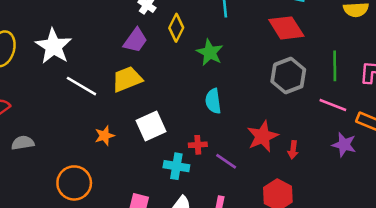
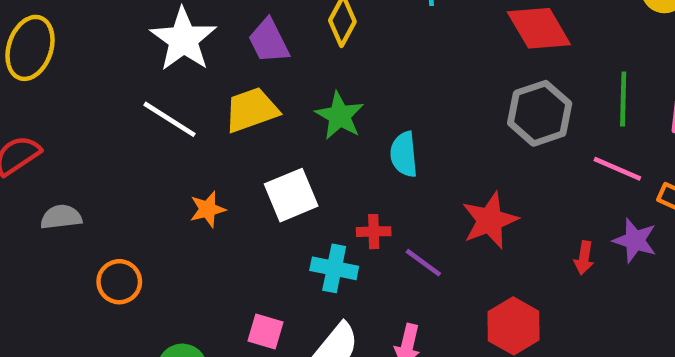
purple trapezoid: (135, 40) -> (269, 41), turned 116
white star: (53, 46) -> (183, 39), moved
green star: (210, 52) -> (340, 116), moved
red arrow: (293, 150) -> (584, 258), moved
orange circle: (74, 183) -> (119, 282), moved, size x0.7

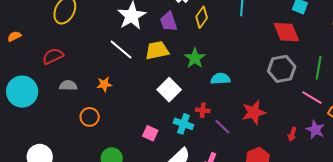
cyan semicircle: (404, 154) -> (220, 79), turned 84
white square: (291, 195) -> (169, 90), turned -30
orange star: (208, 209) -> (104, 84), moved
pink square: (265, 332) -> (150, 133), moved

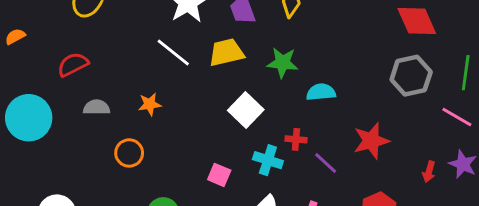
green star: (195, 58) -> (283, 63), turned -30

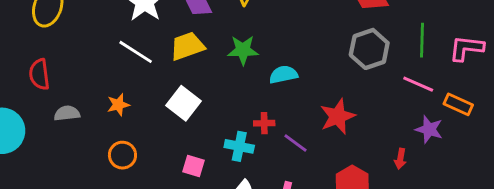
red semicircle: (73, 64) -> (39, 74), turned -64
white square: (246, 110) -> (184, 103), moved
orange circle: (129, 153) -> (122, 155), moved
red arrow: (429, 172) -> (400, 159), moved

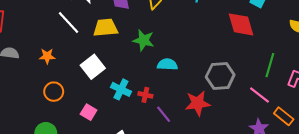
gray hexagon: (369, 49) -> (220, 76), moved
cyan cross: (239, 146) -> (121, 89), moved
orange circle: (122, 155) -> (54, 92), moved

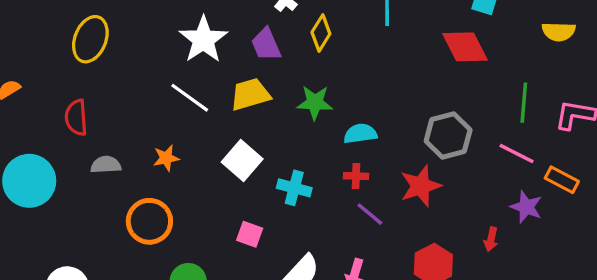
orange circle: (54, 92) -> (149, 221), moved, size x1.4
red cross: (145, 95) -> (356, 176), moved

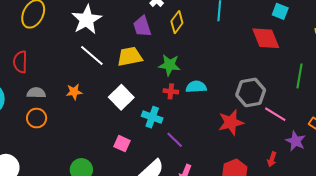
white star: (203, 40) -> (87, 20), moved
pink line: (517, 154) -> (275, 114), moved
red cross: (356, 176) -> (171, 91), moved
purple line: (370, 214) -> (175, 140), moved
orange circle: (149, 221) -> (37, 118), moved, size x0.7

